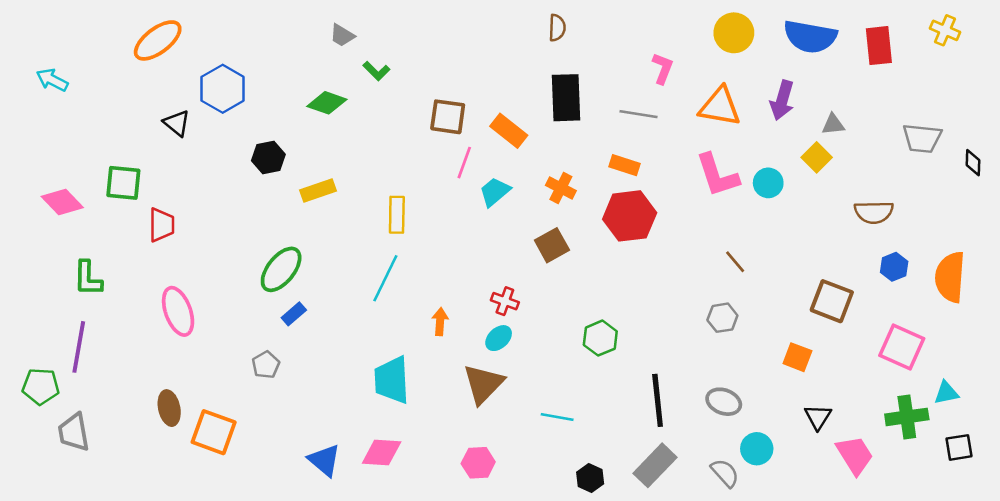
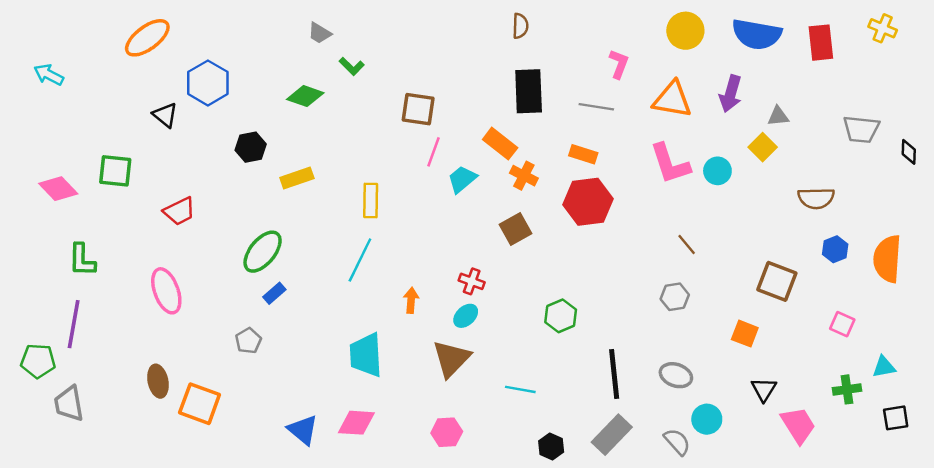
orange rectangle: (509, 131) -> (500, 144), moved
red trapezoid: (162, 225) -> (179, 211), moved, turned 64
pink square: (902, 347) -> (842, 324), size x0.6
green cross: (907, 417) -> (847, 389), size x0.7

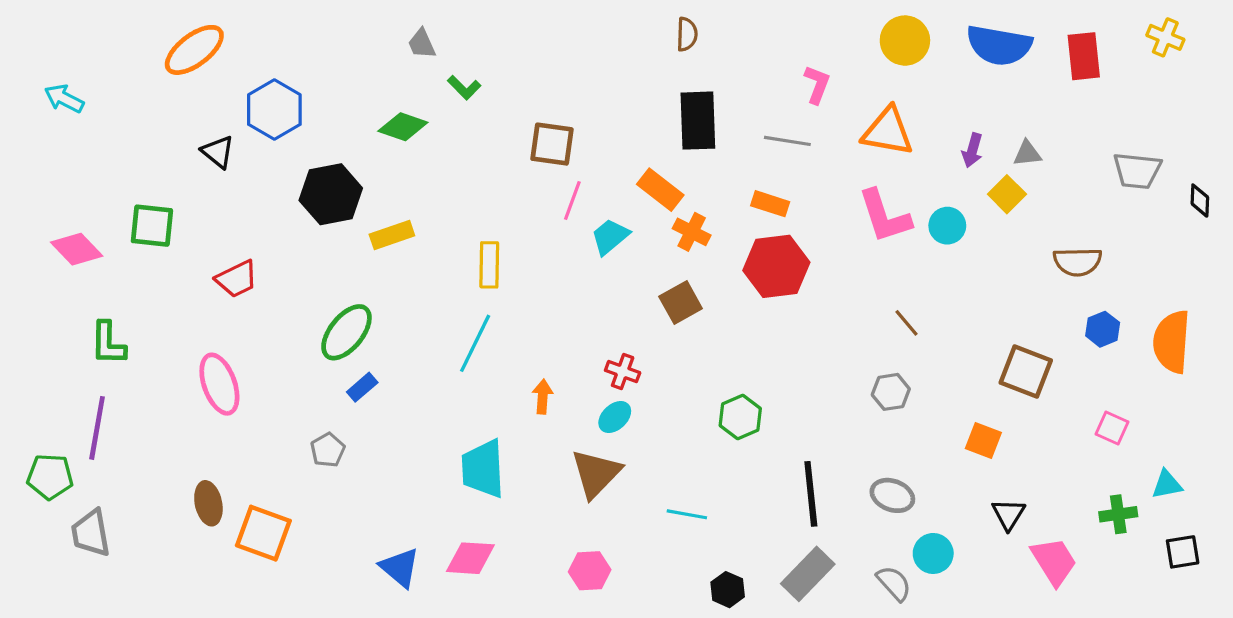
gray trapezoid: (320, 33) -> (422, 44), turned 35
purple arrow: (731, 94) -> (972, 150), moved, size x0.7
black hexagon: (251, 147) -> (331, 194), size x1.5

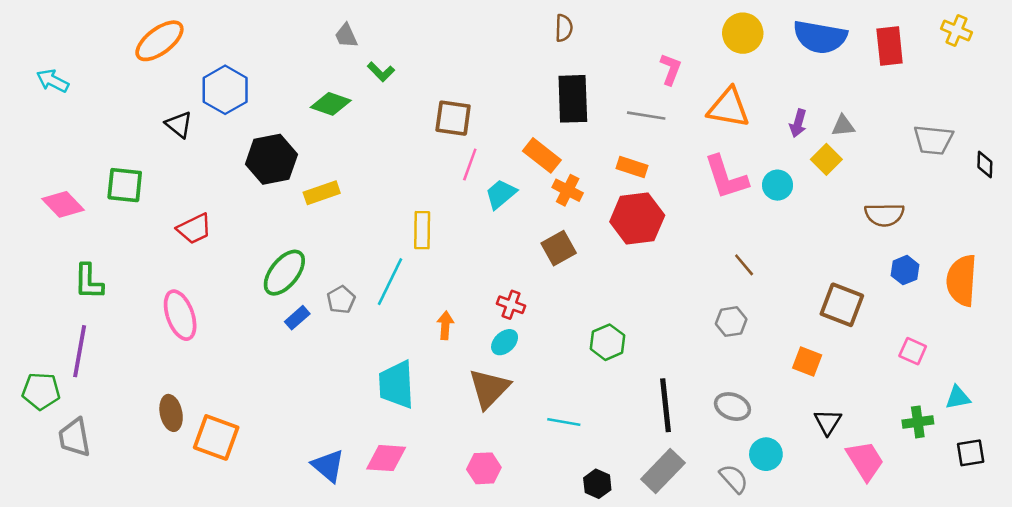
yellow rectangle: (489, 265) -> (422, 230), moved
gray pentagon: (328, 450) -> (341, 300), moved

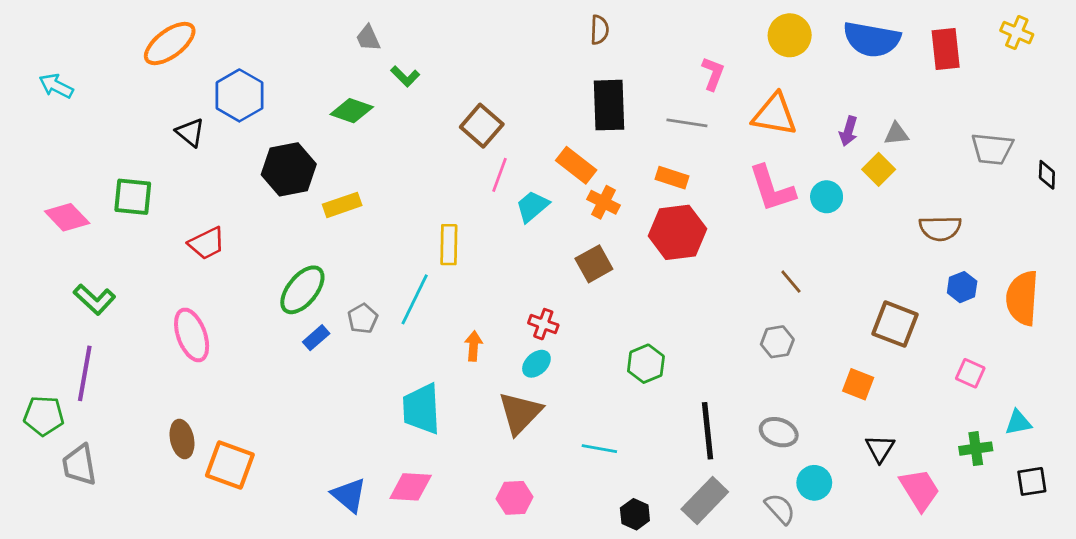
brown square: (453, 118) -> (482, 126), turned 33
green L-shape: (89, 282) -> (94, 299), turned -48

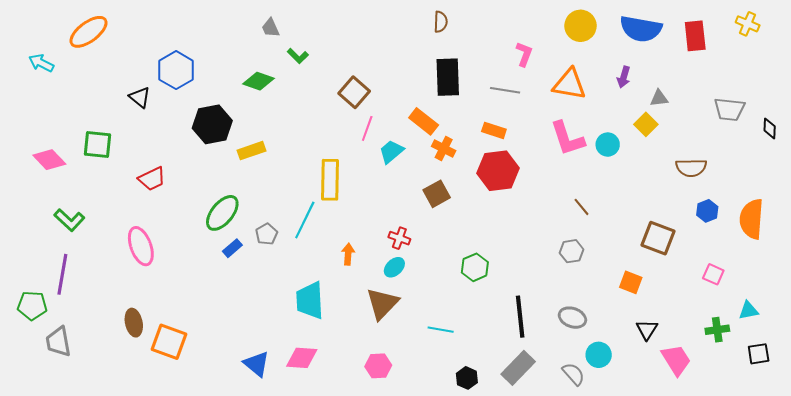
orange ellipse: (170, 43) -> (89, 32), moved
purple arrow: (848, 131) -> (624, 77), moved
yellow rectangle: (449, 245) -> (330, 180), size x1.4

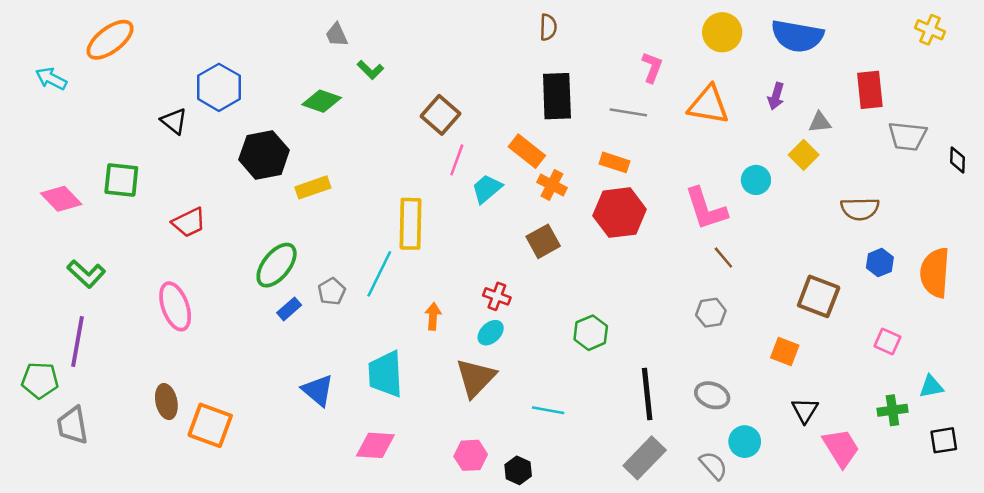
red rectangle: (695, 36) -> (870, 90), moved
pink L-shape: (567, 138) -> (706, 209), moved
blue triangle: (257, 364) -> (318, 390), moved
black hexagon: (467, 378) -> (518, 470), moved

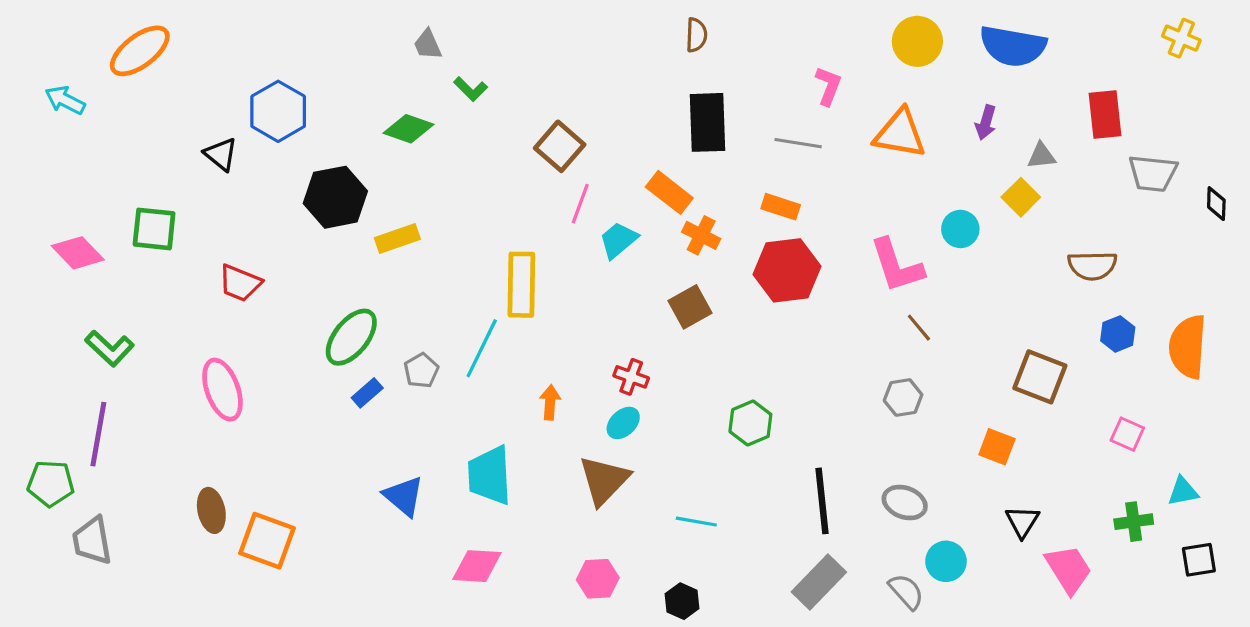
red trapezoid: (189, 223) -> (240, 283), turned 48
black hexagon: (518, 470) -> (682, 601), moved

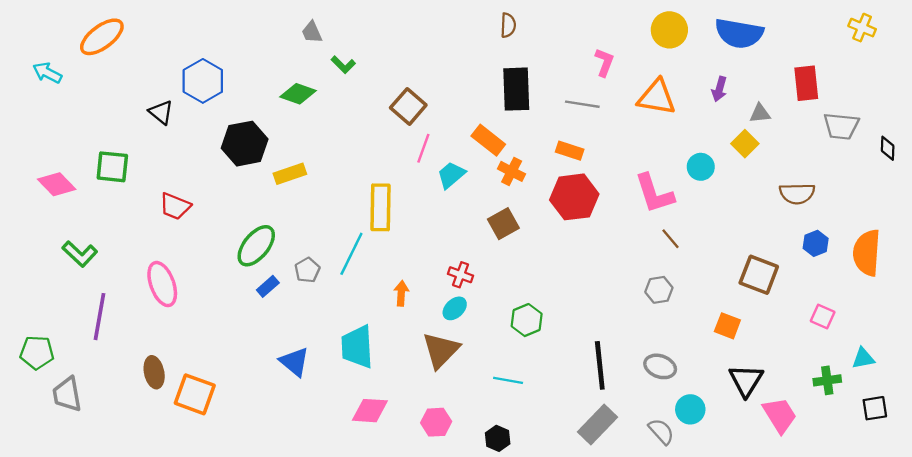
green hexagon: (750, 423) -> (527, 320), moved
purple line: (98, 434) -> (100, 317), moved
black triangle: (1022, 522) -> (746, 380), size x1.4
pink diamond: (477, 566) -> (370, 411), moved

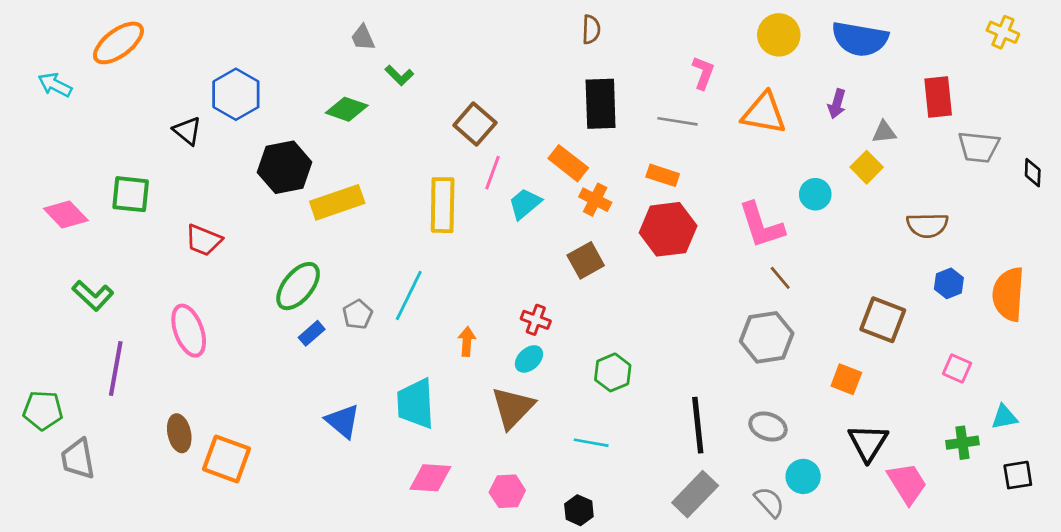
yellow rectangle: (290, 174) -> (337, 202), size x1.4
yellow rectangle: (380, 207) -> (443, 205), moved
gray hexagon: (659, 290) -> (767, 337), size x1.6

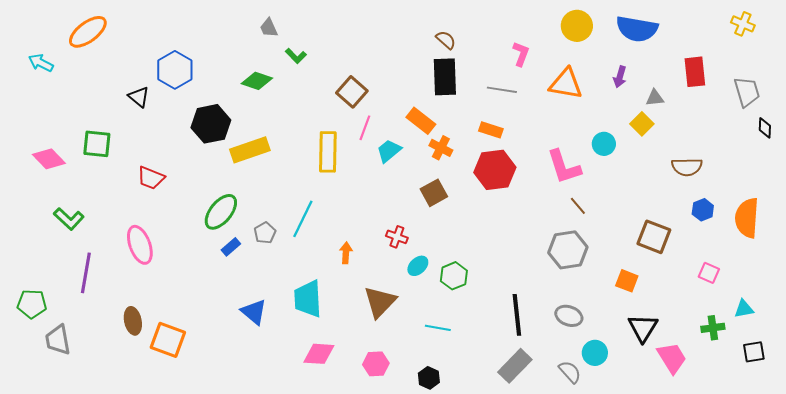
brown semicircle: (591, 29) -> (446, 40), moved, turned -50
gray trapezoid: (979, 147) -> (747, 92), moved, turned -112
cyan ellipse: (529, 359) -> (418, 266), moved

